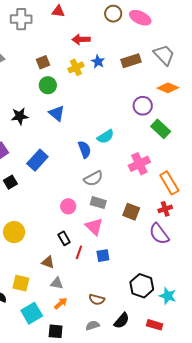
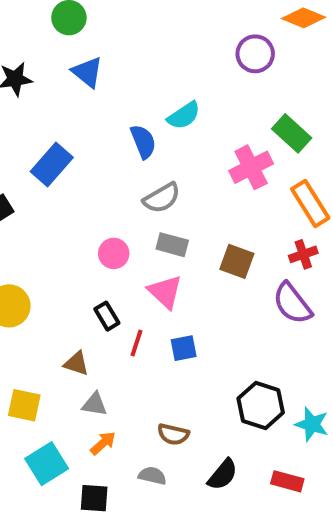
green rectangle: (161, 129) -> (292, 133), moved
gray semicircle: (93, 325) -> (152, 476), moved, turned 32

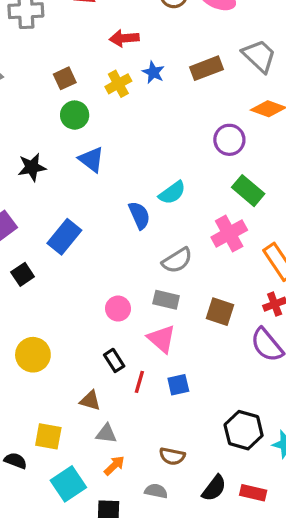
green rectangle: (292, 133) -> (248, 191), moved
gray semicircle: (162, 198) -> (177, 260), moved
red rectangle: (287, 481) -> (253, 493), moved

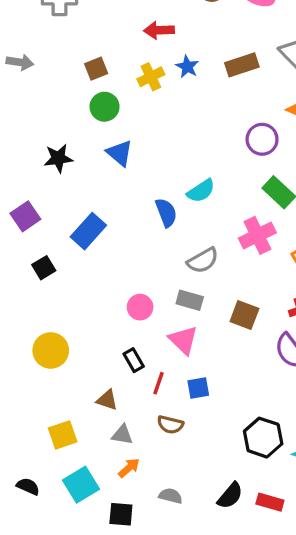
yellow square: (48, 436) -> (63, 435), turned -32
brown semicircle: (172, 456) -> (170, 425), moved
black semicircle: (16, 461) -> (28, 486), moved

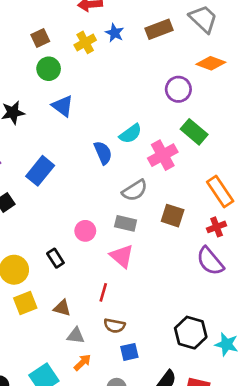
pink cross: (257, 235) -> (163, 155), moved
brown square: (244, 315) -> (173, 216), moved
black rectangle: (134, 360) -> (55, 258), moved
blue square: (198, 388) -> (129, 352), moved
yellow square: (63, 435) -> (25, 303), moved

